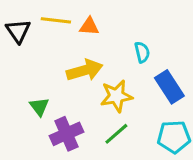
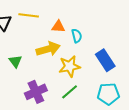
orange triangle: (89, 26) -> (58, 27), moved
cyan semicircle: (142, 52) -> (77, 36), moved
green triangle: (39, 107) -> (15, 61), moved

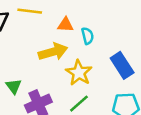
green triangle: (15, 61) -> (14, 86), moved
yellow star: (70, 66) -> (79, 73), turned -30

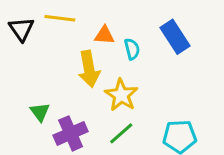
yellow arrow: (53, 52) -> (89, 69), turned 96
blue rectangle: (122, 65) -> (175, 37), moved

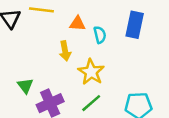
blue rectangle: (175, 37) -> (135, 25), turned 45
yellow arrow: (89, 69) -> (65, 51), size x0.7

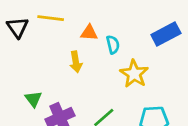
blue rectangle: (135, 25) -> (166, 34), moved, turned 50
yellow star: (91, 72) -> (134, 74), moved

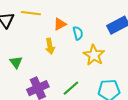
orange triangle: (89, 33) -> (60, 24), turned -32
green triangle: (33, 99) -> (16, 62), moved

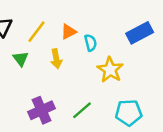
yellow line: (31, 13) -> (37, 32), moved, turned -60
green triangle: (16, 62) -> (21, 59), moved

